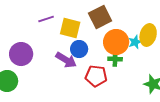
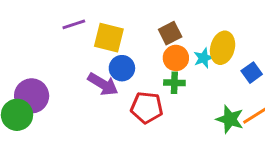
brown square: (100, 17) -> (170, 33), moved, size x0.7
orange circle: (116, 42) -> (176, 58), size x0.7
purple circle: (21, 54) -> (32, 96), moved

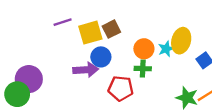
brown square: (170, 33) -> (111, 29), moved
yellow square: (109, 38) -> (90, 33), turned -30
purple arrow: (103, 84) -> (86, 70), turned -35

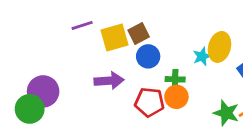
orange circle: (144, 49) -> (176, 97), moved
blue circle: (101, 57) -> (148, 56), moved

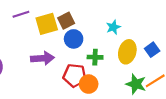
yellow ellipse: (220, 47) -> (127, 52), moved
cyan star: (202, 56) -> (113, 27), moved
orange circle: (176, 97) -> (89, 84), moved

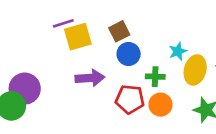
yellow square: (47, 24) -> (78, 37), moved
cyan star: (113, 27) -> (178, 51), moved
orange circle: (89, 84) -> (160, 105), moved

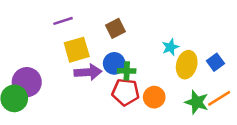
yellow square: (78, 37) -> (77, 50), moved
blue circle: (129, 54) -> (114, 63), moved
green cross: (155, 77) -> (127, 71), moved

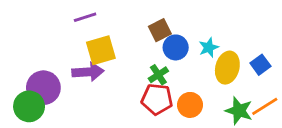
brown square: (115, 28) -> (160, 30), moved
blue circle: (114, 63) -> (176, 47), moved
green cross: (127, 71) -> (158, 75), turned -35
purple arrow: (88, 72) -> (88, 72), moved

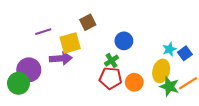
purple line: (85, 17) -> (43, 32), moved
brown square: (160, 30) -> (88, 22), moved
cyan star: (209, 47) -> (169, 49), moved
yellow ellipse: (227, 68) -> (161, 71), moved

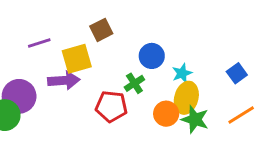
cyan star: (169, 49) -> (182, 73), moved
yellow ellipse: (161, 71) -> (186, 98), moved
red pentagon: (110, 78) -> (111, 106), moved
green star: (169, 86) -> (195, 119), moved

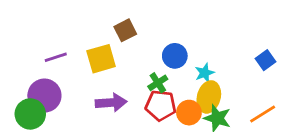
purple line: (39, 43) -> (56, 57), moved
blue square: (237, 73) -> (266, 60), moved
purple arrow: (64, 80) -> (111, 103), moved
red pentagon: (111, 106) -> (161, 105), moved

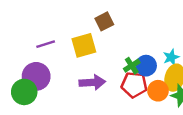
blue circle: (175, 56) -> (146, 66), moved

